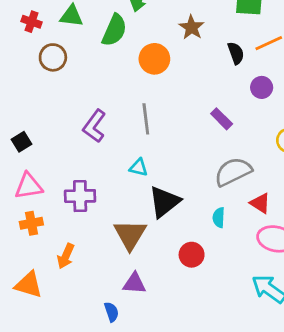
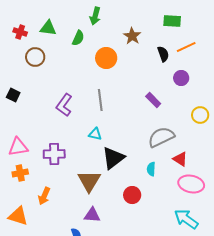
green semicircle: (114, 30) -> (78, 38), size x0.7
black square: (21, 142) -> (13, 95), moved, turned -32

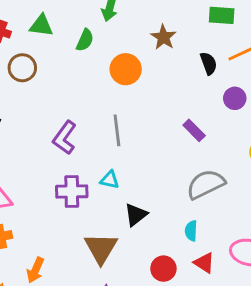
purple cross: (54, 154) -> (72, 191), moved
black triangle: (113, 158) -> (136, 215), size x0.7
red triangle: (180, 159) -> (204, 263), moved

